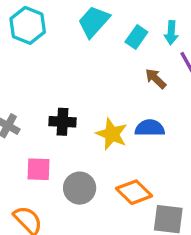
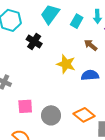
black cross: (62, 122) -> (34, 42), moved, turned 35
yellow star: (112, 134) -> (66, 64), moved

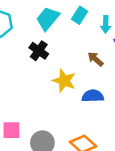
cyan rectangle: (77, 21) -> (80, 15), moved
black cross: (34, 42) -> (39, 51), moved

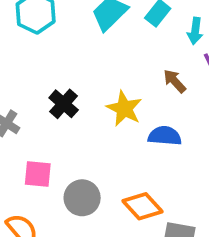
black cross: (39, 51) -> (64, 104), moved

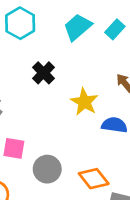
black cross: (64, 104) -> (44, 73), moved

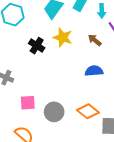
yellow star: (84, 102) -> (63, 37), moved

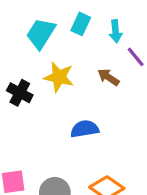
blue semicircle: (94, 71) -> (85, 129), moved

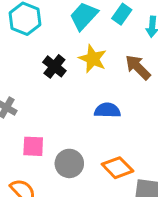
brown arrow: (108, 77) -> (138, 67), size x1.4

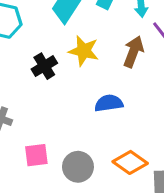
black cross: (54, 66) -> (44, 66), turned 30
brown arrow: (138, 67) -> (133, 52), turned 76

